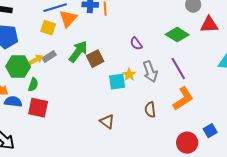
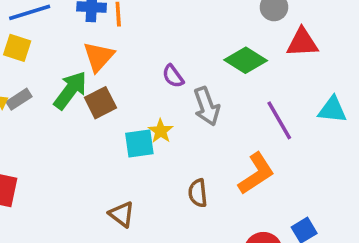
orange triangle: (68, 19) -> (99, 57), moved
purple line: (178, 69) -> (279, 120), moved
gray arrow: (150, 72) -> (207, 106), moved

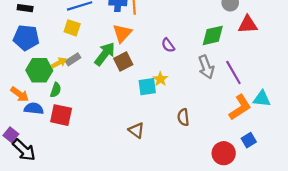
green diamond: (246, 60) -> (213, 35), turned -45
gray arrow: (207, 106) -> (206, 67), moved
cyan triangle: (332, 110) -> (262, 99), moved
orange L-shape: (256, 174) -> (240, 107), moved

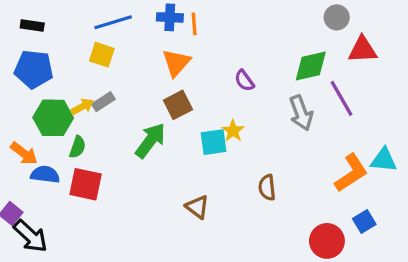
green arrow: (105, 54) -> (150, 141), moved
purple line: (233, 72) -> (342, 98), moved

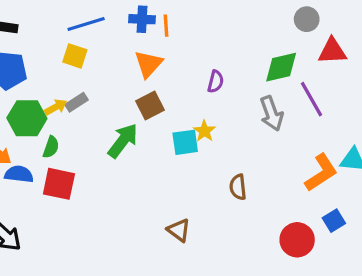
purple semicircle: (244, 81) -> (216, 82), turned -130
brown triangle: (197, 207) -> (179, 230), moved

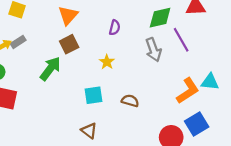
cyan square: (185, 142) -> (94, 95), moved
brown semicircle: (238, 187) -> (130, 101), turned 112
blue square: (334, 221) -> (197, 124), size x1.5

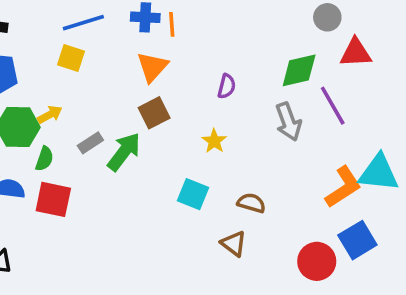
gray rectangle: (18, 42) -> (90, 143), moved
cyan triangle: (210, 82) -> (379, 173), size x1.4
cyan square: (94, 95) -> (193, 194), turned 30
brown triangle: (89, 131) -> (234, 244), moved

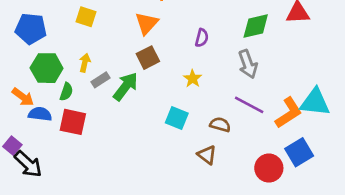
purple line: (333, 106) -> (249, 105), moved, turned -32
yellow arrow: (50, 115) -> (85, 63), moved, turned -48

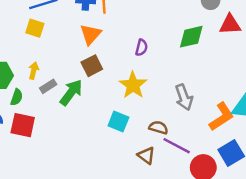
gray arrow: (248, 64) -> (184, 97), moved
yellow star: (193, 79) -> (133, 85), size x1.6
purple line: (249, 105) -> (177, 146), moved

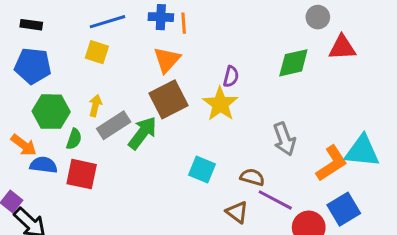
brown square: (92, 66) -> (168, 99), size x1.4
yellow star: (133, 85) -> (220, 104), moved
gray rectangle: (48, 86) -> (114, 125), size x1.5

